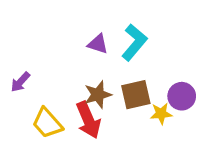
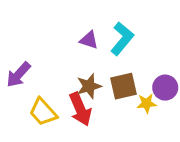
purple arrow: (20, 82) -> (18, 75), size x1.4

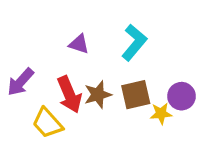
purple triangle: (89, 40) -> (79, 44), moved
red arrow: (80, 109) -> (69, 95), moved

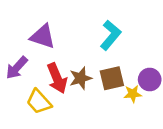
purple triangle: (79, 44) -> (43, 36), moved, size x1.5

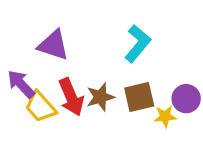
purple arrow: (17, 68) -> (21, 84), turned 95
yellow trapezoid: (39, 102) -> (40, 107), moved

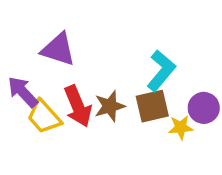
cyan L-shape: (138, 44) -> (161, 71), moved

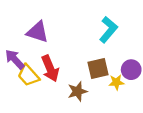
cyan L-shape: (161, 71) -> (108, 30), moved
brown star: (110, 106) -> (78, 91), moved

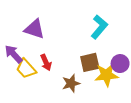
red arrow: (50, 68) -> (46, 62), size x0.7
yellow star: (116, 82) -> (107, 75), size x1.6

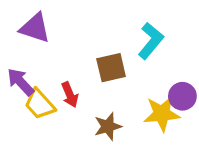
purple triangle: (34, 29) -> (35, 28), moved
brown square: (90, 62) -> (111, 68), moved

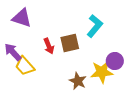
red arrow: (70, 95) -> (49, 46), moved
brown star: (108, 126) -> (78, 81), moved, turned -30

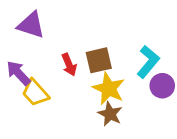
cyan L-shape: (95, 26) -> (148, 62), moved
yellow star: (102, 72) -> (109, 89), moved, turned 30

